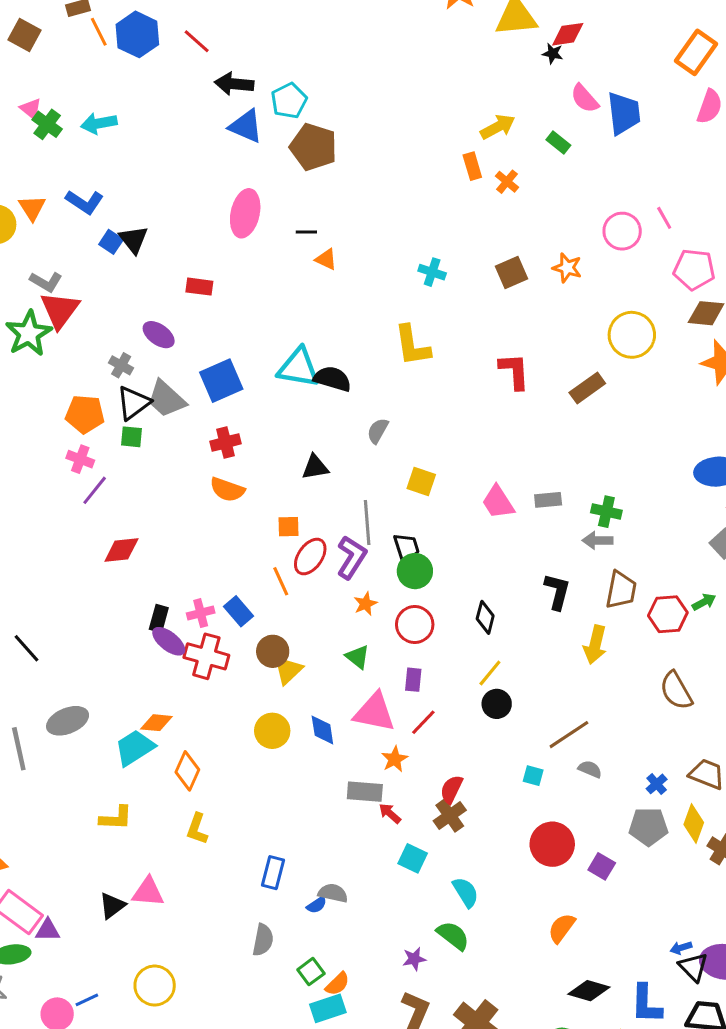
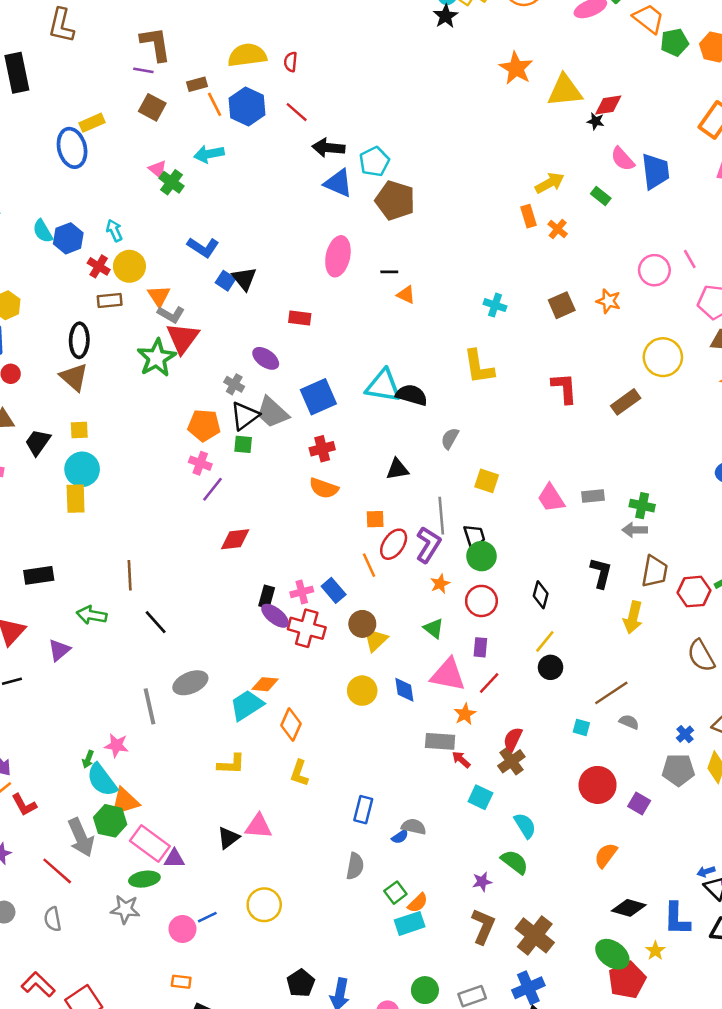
cyan arrow: (99, 123) -> (209, 154), moved
orange triangle: (32, 208) -> (159, 296), moved

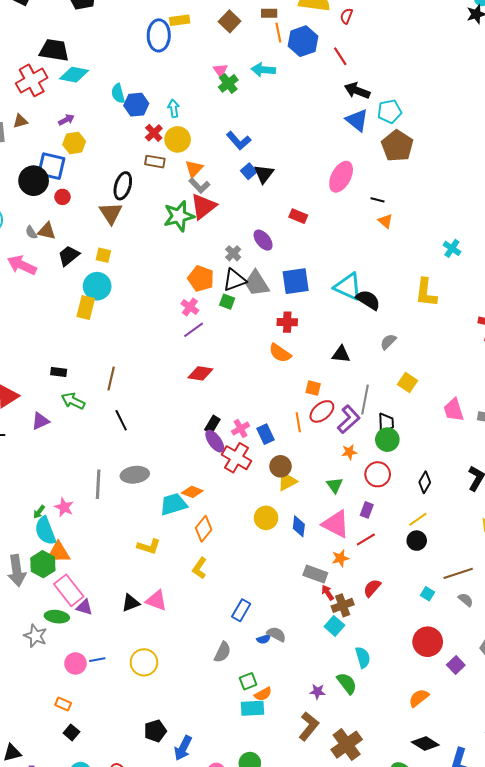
black rectangle: (39, 575) -> (59, 372), moved, size x0.7
pink cross: (302, 592) -> (241, 429), turned -30
brown cross: (511, 761) -> (343, 605), moved

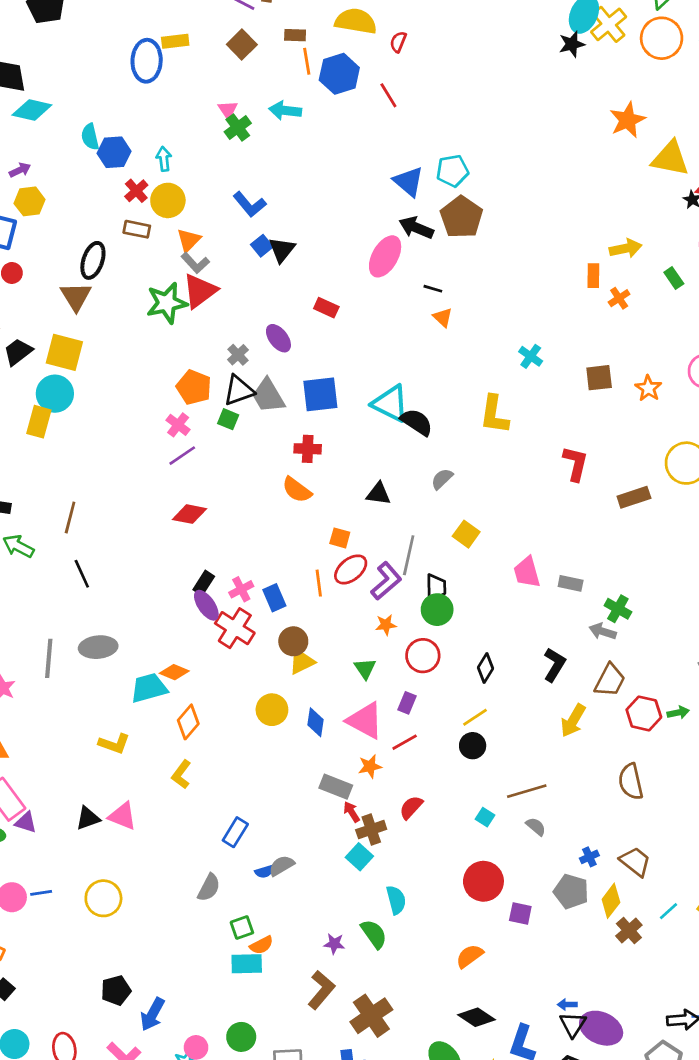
black arrow: (357, 91) -> (416, 228), moved
yellow square: (103, 255) -> (64, 352), size x1.8
gray semicircle: (276, 634) -> (282, 866), turned -60
purple square: (456, 665) -> (520, 913), turned -36

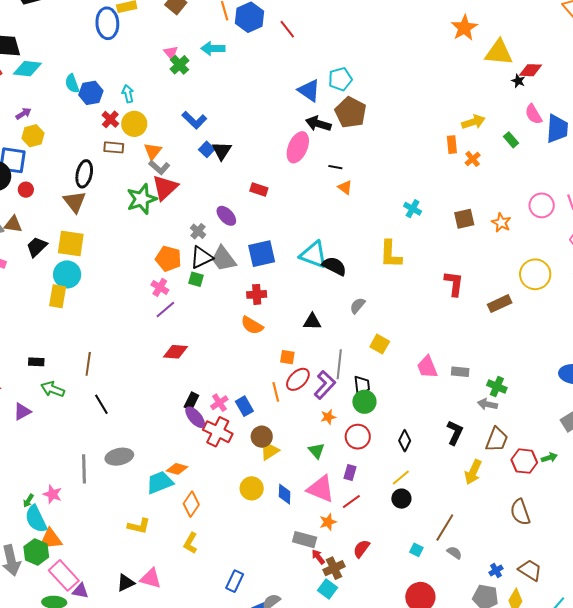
brown line: (527, 791) -> (445, 527), turned -36

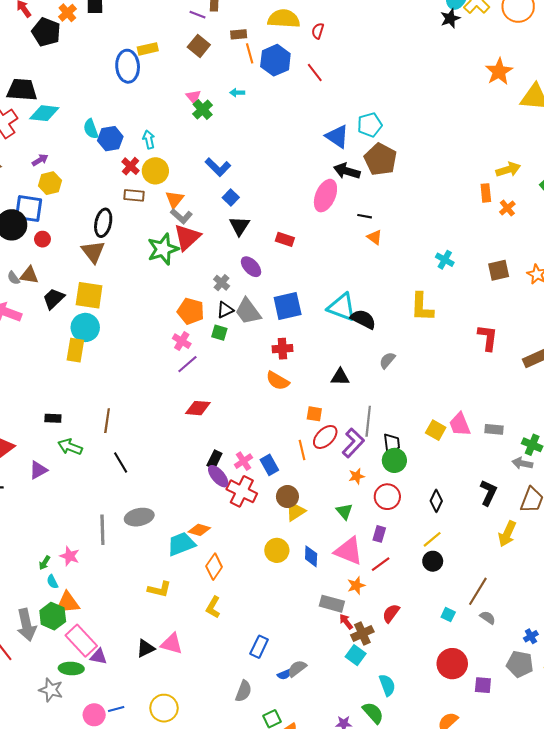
cyan arrow: (213, 48) -> (237, 93), size x0.6
black triangle: (222, 151) -> (239, 226), moved
black triangle: (201, 257) -> (225, 310), size x0.7
yellow square: (380, 344) -> (436, 430), moved
cyan semicircle: (36, 519) -> (52, 582), size x0.5

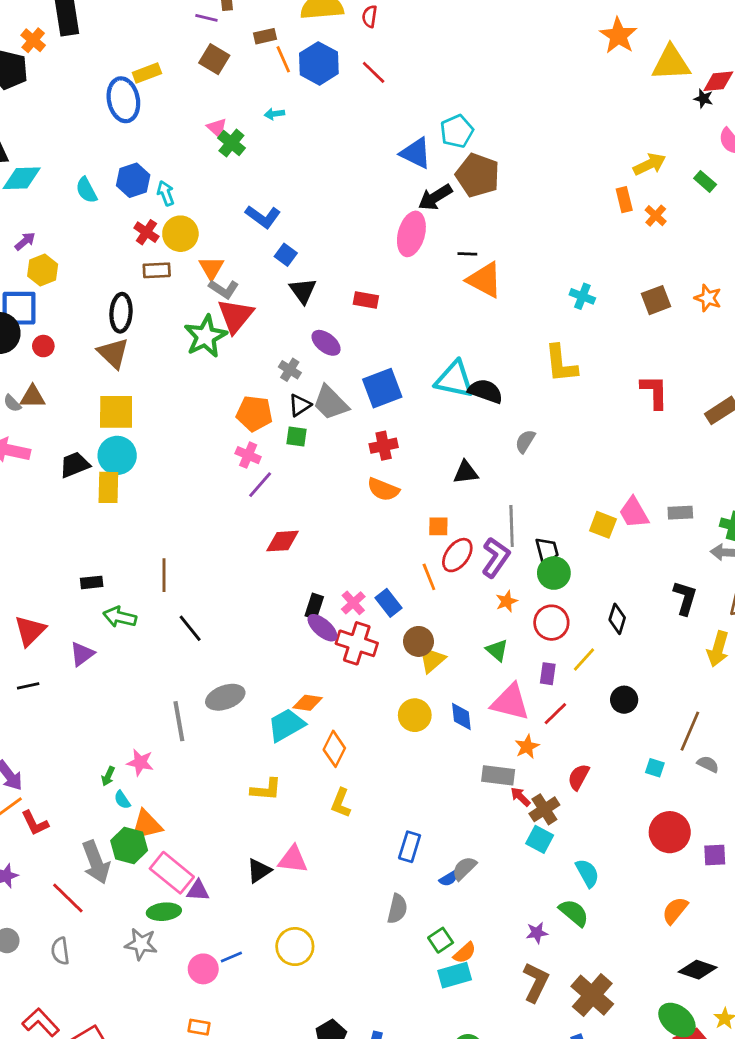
blue hexagon: (110, 139) -> (133, 180), moved
black arrow: (347, 171) -> (435, 197), turned -40
orange triangle: (374, 237) -> (485, 280), size x1.8
black trapezoid: (54, 299) -> (75, 465), moved, turned 30
yellow line: (432, 539) -> (584, 659), moved

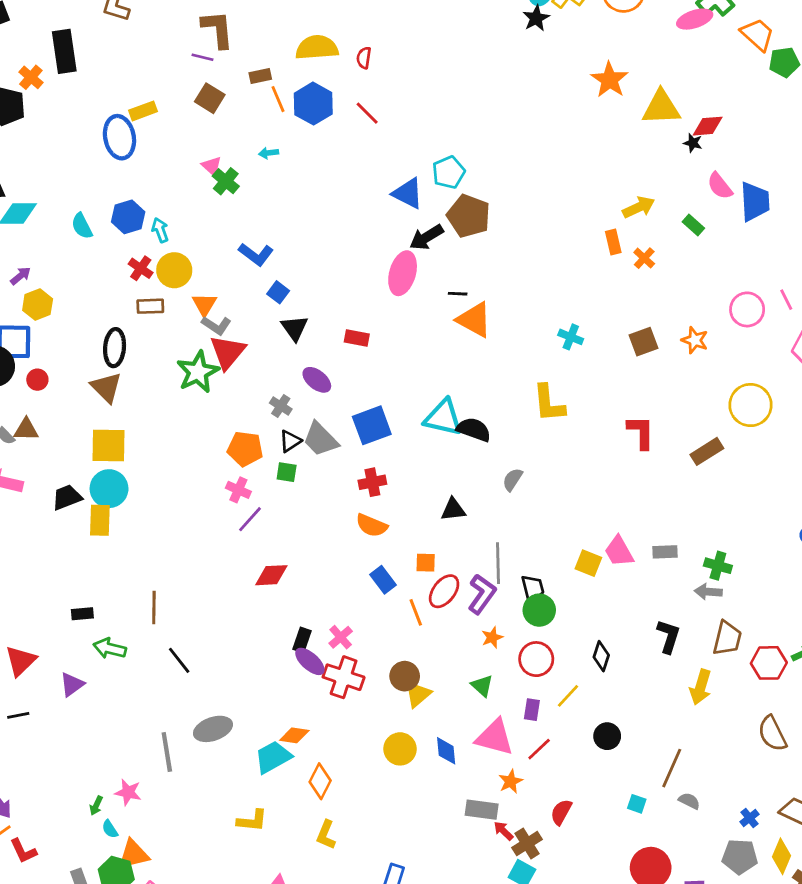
blue rectangle: (388, 603) -> (383, 580), moved

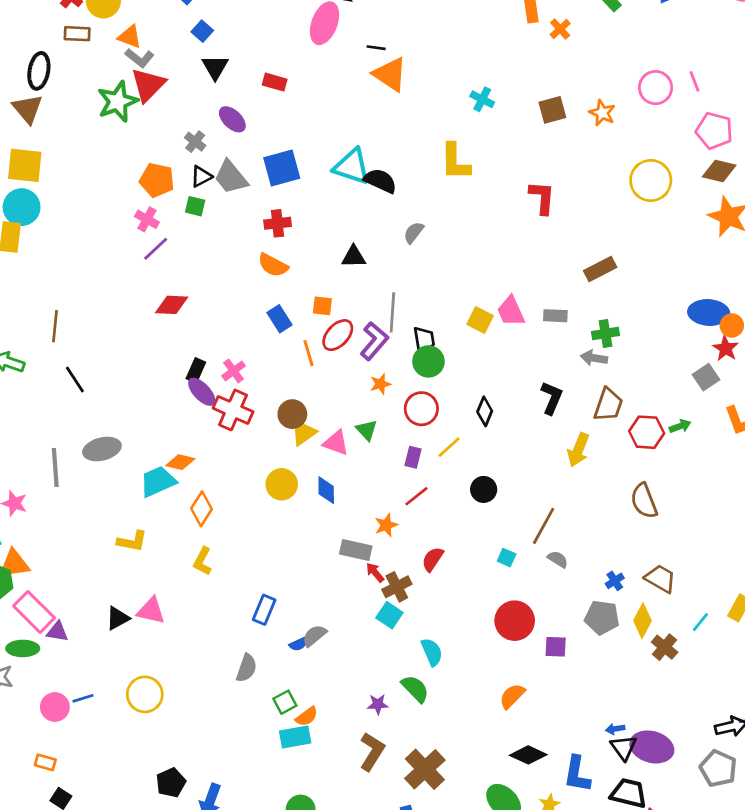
orange triangle: (204, 304) -> (130, 37), turned -45
brown rectangle: (707, 451) -> (600, 269), moved
green cross: (718, 566) -> (605, 333), turned -30
pink triangle: (495, 737) -> (336, 443), moved, size x0.7

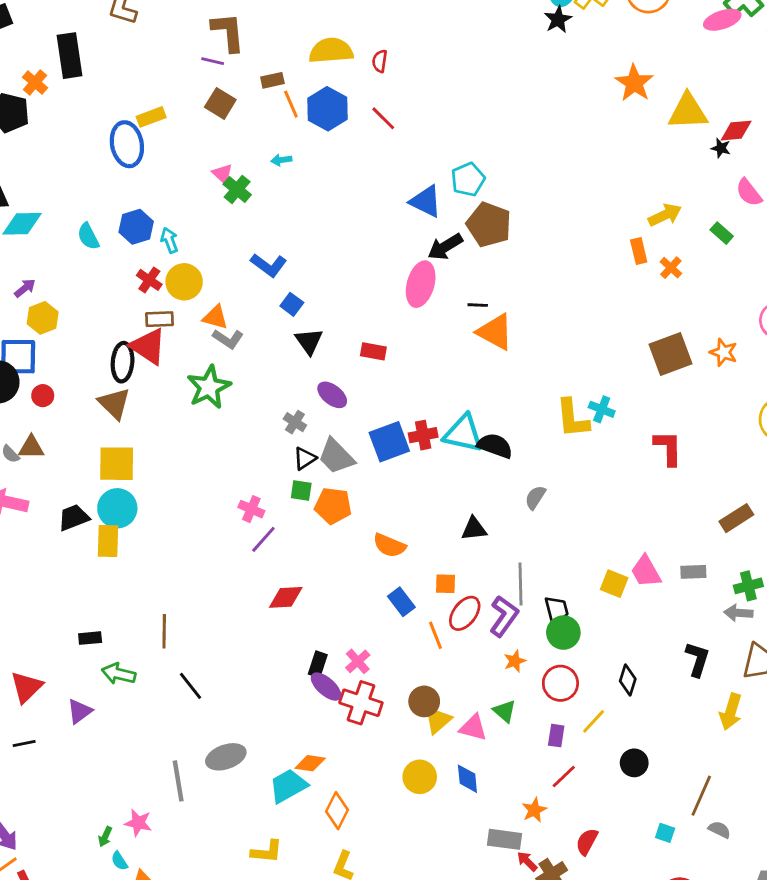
red triangle: (148, 85) -> (148, 346), moved, turned -36
cyan cross: (482, 99) -> (602, 409), moved
brown square: (552, 110) -> (670, 354), size x1.4
orange pentagon: (157, 180) -> (333, 506), moved
red cross: (278, 223) -> (423, 435), moved

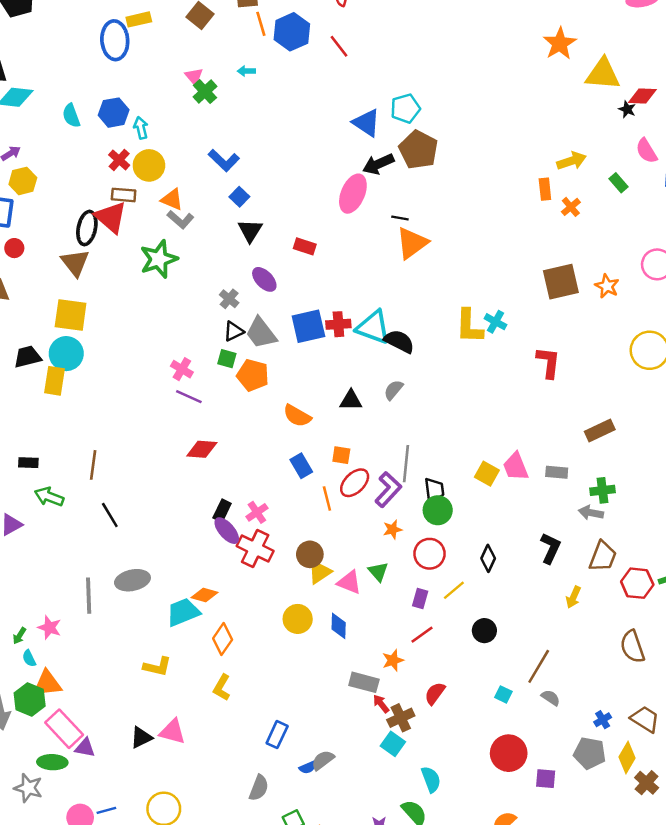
orange triangle: (495, 332) -> (412, 243), turned 48
gray semicircle: (535, 497) -> (393, 390), moved
black triangle: (474, 529) -> (351, 400), moved
purple line: (263, 539) -> (189, 397), turned 65
yellow arrow: (731, 712) -> (573, 597), size x0.7

